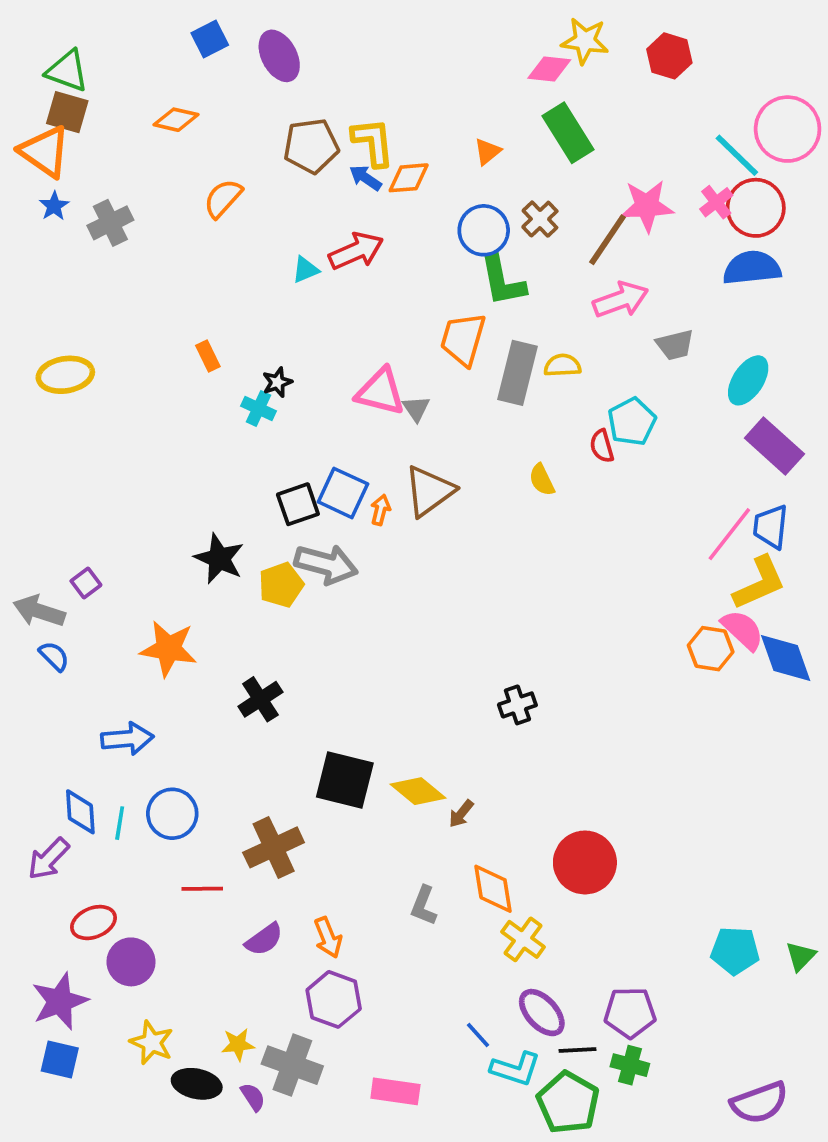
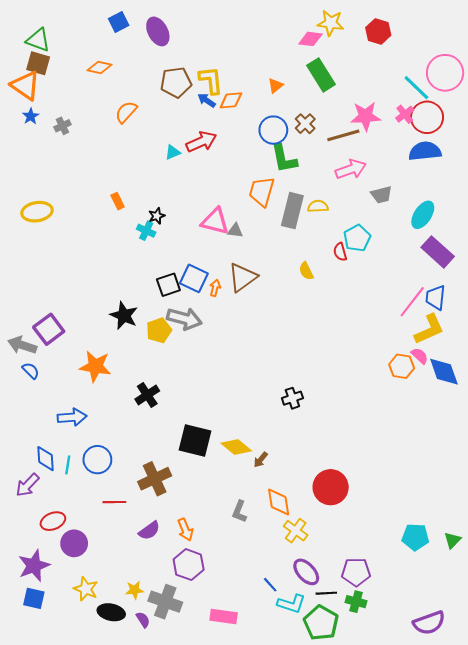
gray cross: (110, 223) -> (62, 126), size x0.7
brown line: (607, 240) -> (343, 135), turned 40
gray triangle: (416, 409) -> (235, 231), turned -49
purple square: (86, 583) -> (49, 329), size x1.8
pink semicircle: (743, 630) -> (420, 356), size x0.7

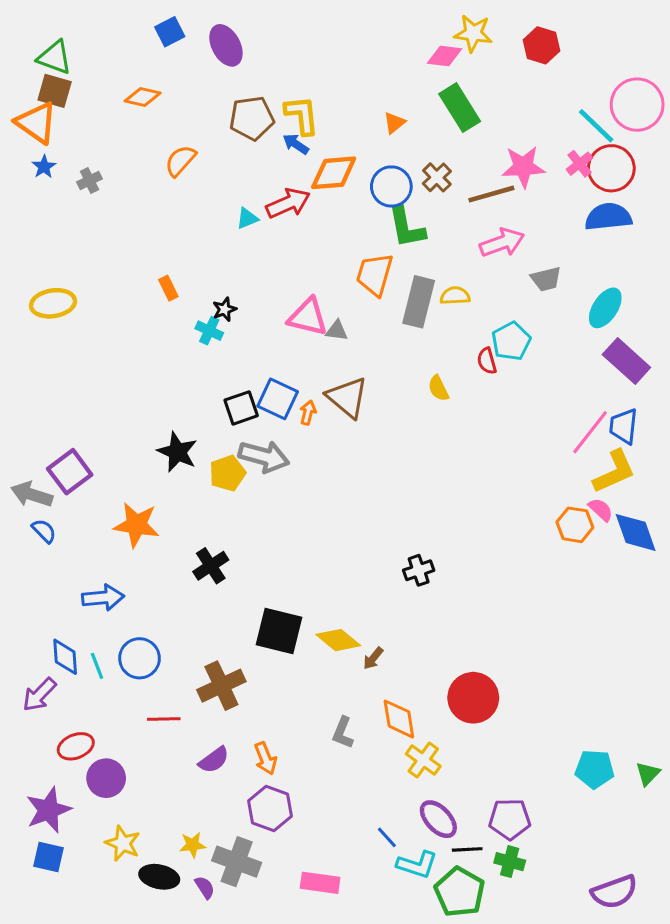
orange diamond: (231, 100) -> (334, 173), moved, size x1.4
brown triangle: (243, 277) -> (347, 397), turned -44
cyan line: (68, 465) -> (97, 666), turned -30

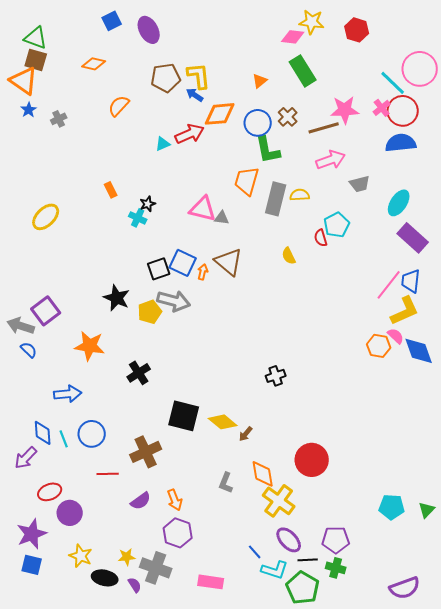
yellow ellipse: (53, 303) -> (46, 217), moved, turned -36
yellow cross: (423, 760) -> (279, 501), size x1.4

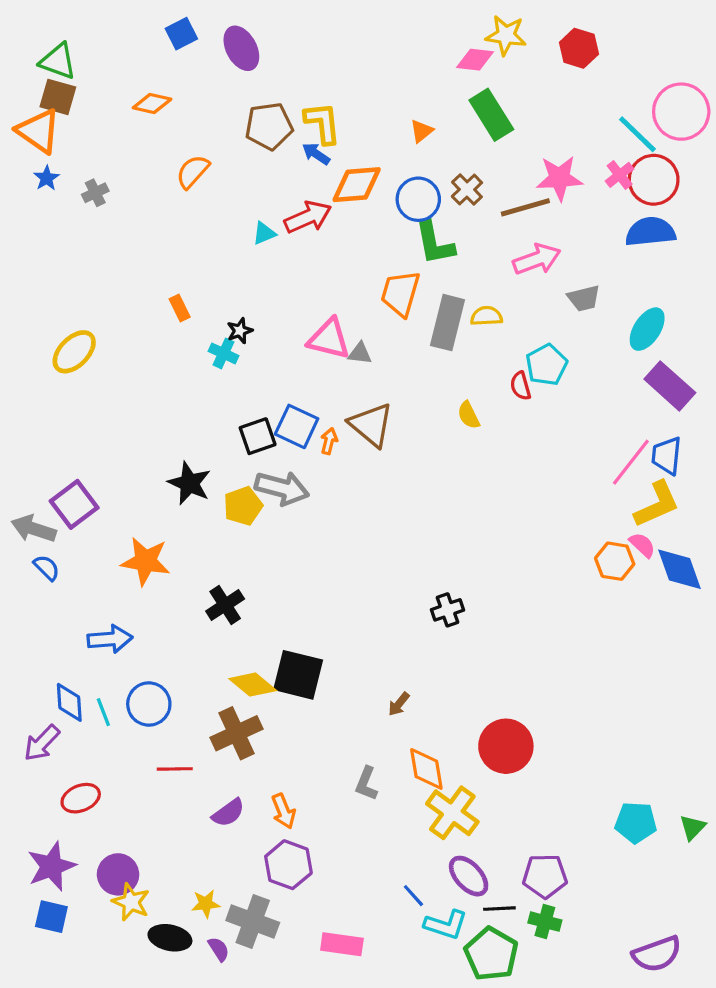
yellow diamond: (223, 422) -> (253, 685), moved
purple circle: (70, 513) -> (118, 874), moved

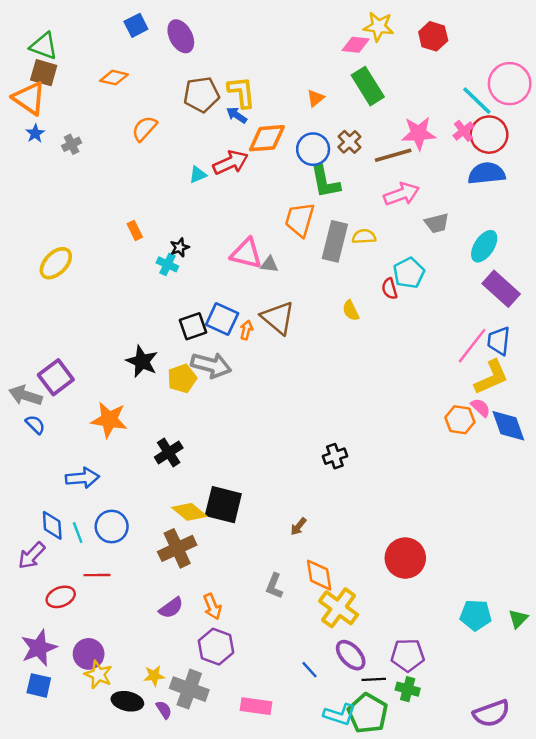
red circle: (506, 746) -> (405, 558), moved
red line: (175, 769) -> (97, 575), moved
cyan L-shape: (446, 925) -> (340, 715), moved

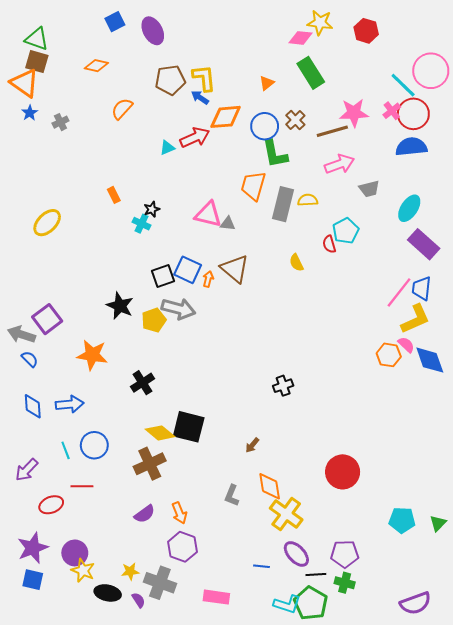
blue diamond: (52, 525) -> (33, 406), moved
blue line: (309, 670) -> (262, 566), turned -42

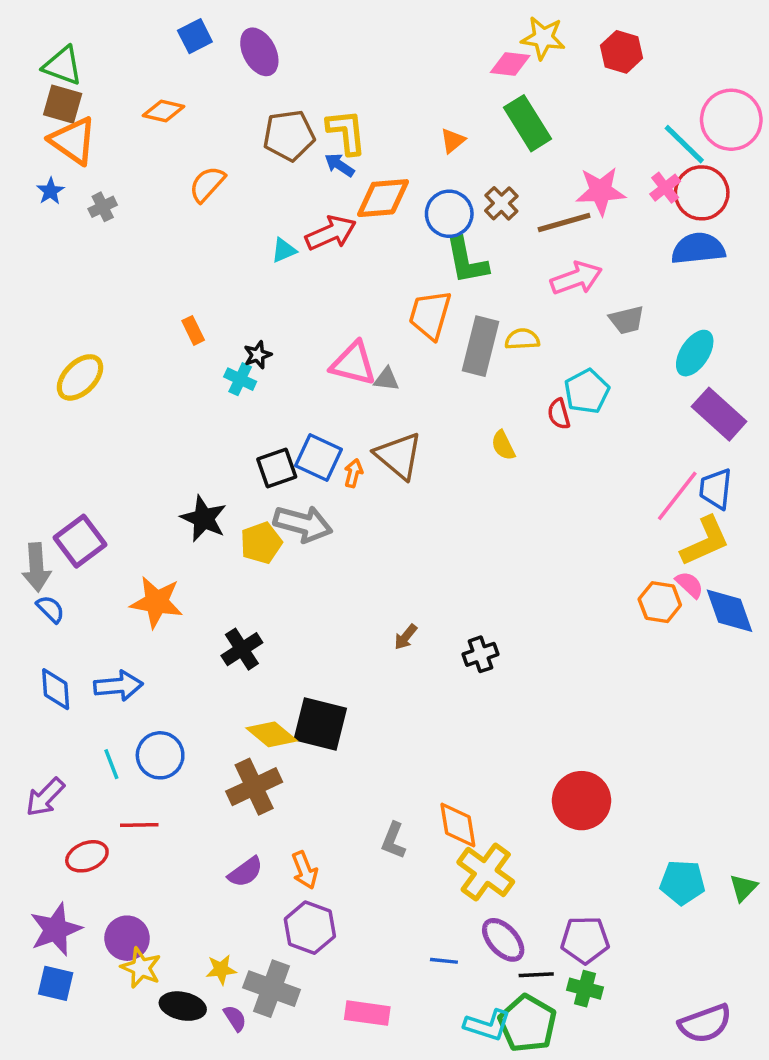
orange triangle: (25, 83) -> (73, 141), moved
gray arrow: (21, 334) -> (36, 567), turned -112
brown arrow: (252, 445) -> (406, 637), moved

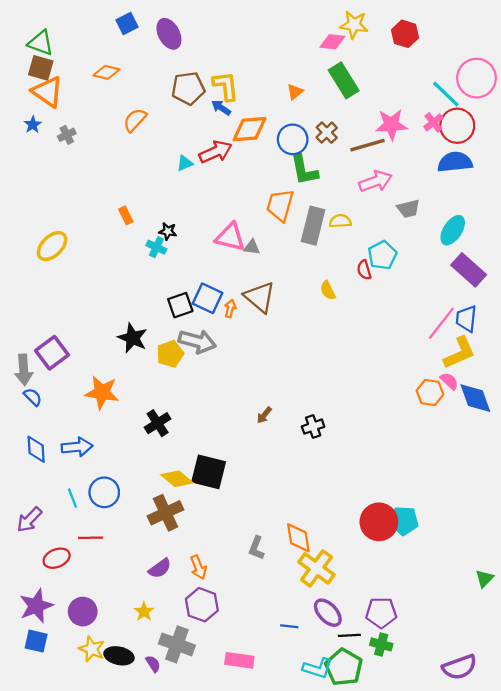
black star: (258, 355) -> (168, 231), turned 30
cyan pentagon: (682, 882) -> (404, 521), moved
yellow star: (141, 968) -> (92, 649), moved
yellow star: (221, 969) -> (144, 612), moved, turned -30

